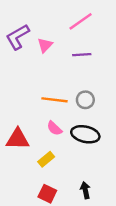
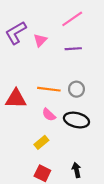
red triangle: (18, 139) -> (16, 99), moved

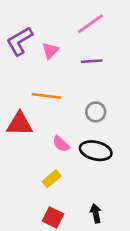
orange line: (49, 89) -> (46, 96), moved

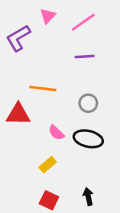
pink triangle: (50, 50) -> (48, 16), moved

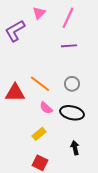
pink line: (83, 22) -> (68, 18), turned -30
orange line: (43, 88) -> (40, 84), moved, turned 30
black arrow: (88, 197) -> (75, 148), moved

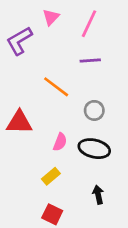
orange line: (40, 84) -> (56, 87), moved
pink semicircle: (46, 108) -> (60, 142), turned -112

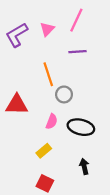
pink triangle: (51, 17) -> (47, 29), moved
orange line: (56, 87) -> (48, 74), turned 35
gray circle: (94, 110) -> (64, 94), moved

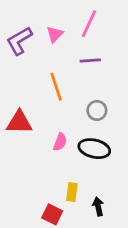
gray circle: (64, 94) -> (97, 110), moved
yellow rectangle: (44, 151) -> (72, 192), moved, turned -42
black arrow: (84, 167) -> (98, 206), moved

